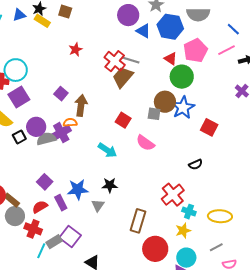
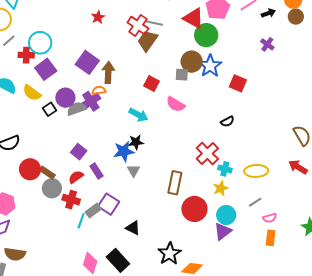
red triangle: (171, 59) -> (194, 18), size x1.6
purple square: (61, 94) -> (87, 62), size x1.6
black star: (110, 185) -> (136, 142), moved
blue star: (78, 189) -> (124, 151), moved

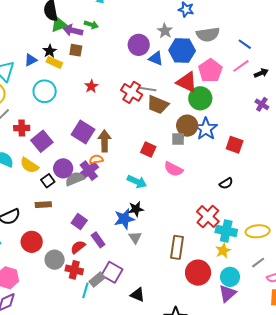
brown trapezoid: (147, 41) -> (158, 105), moved, turned -100
cyan circle: (40, 43) -> (45, 91), moved
cyan cross: (225, 169) -> (226, 231), size x1.5
brown rectangle: (47, 173) -> (43, 205), moved, turned -35

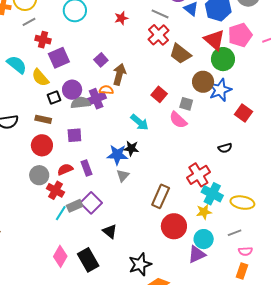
gray line: (147, 89) -> (160, 14), moved
purple square: (83, 132) -> (101, 60), size x0.6
gray square: (178, 139) -> (186, 104), moved
purple square: (79, 222) -> (74, 135), moved, turned 35
red circle: (32, 242) -> (42, 145), moved

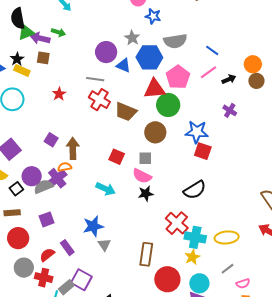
red triangle: (214, 40) -> (154, 89), turned -30
blue star: (220, 90) -> (197, 132), moved, turned -30
black star: (131, 148) -> (146, 194), moved
black semicircle: (225, 148) -> (195, 190), size x1.6

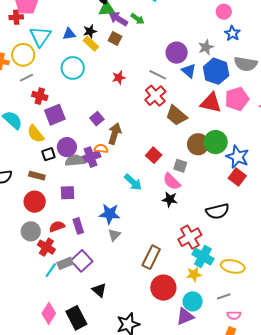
green circle: (168, 105) -> (216, 142), moved

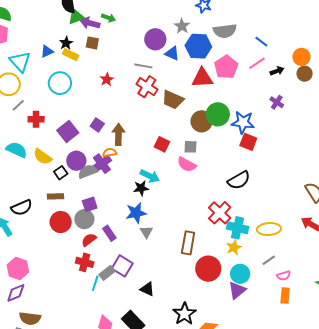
purple square: (55, 115) -> (68, 131), moved
black star: (170, 199) -> (141, 188), moved
gray circle: (31, 231) -> (84, 219), moved

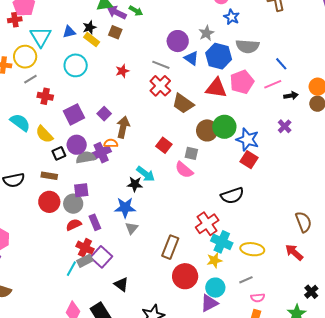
red cross: (85, 262) -> (85, 248), moved

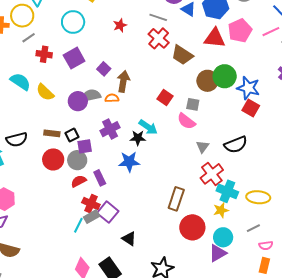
purple square: (74, 114) -> (74, 58), moved
black square: (59, 153) -> (72, 135), moved
purple cross: (101, 153) -> (110, 129), moved
gray semicircle: (86, 157) -> (91, 96), moved
gray triangle: (132, 228) -> (203, 147), moved

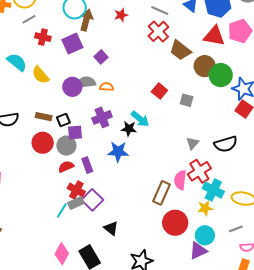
brown arrow: (123, 81) -> (86, 20), moved
brown circle: (207, 81) -> (205, 66), moved
pink semicircle: (186, 121) -> (180, 180), moved, turned 54

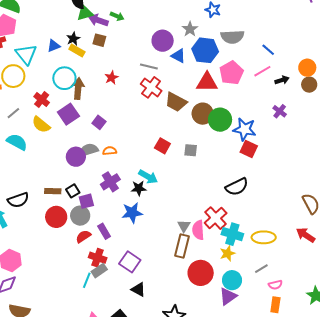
gray line: (29, 19) -> (13, 113), moved
red cross: (43, 37) -> (42, 100), moved, turned 35
yellow semicircle: (40, 75) -> (41, 125), moved
gray triangle: (193, 143) -> (184, 226), moved
purple square: (92, 200) -> (130, 262), moved

